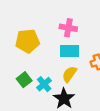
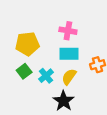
green square: (24, 80) -> (24, 71), moved
cyan cross: (44, 84) -> (46, 76), moved

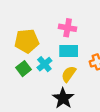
cyan cross: (46, 76) -> (44, 64), moved

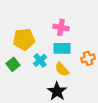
green square: (24, 69) -> (13, 64), moved
yellow semicircle: (69, 74) -> (62, 69), turned -77

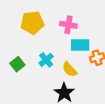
yellow pentagon: (24, 39) -> (32, 23), moved
cyan rectangle: (62, 48) -> (80, 45), moved

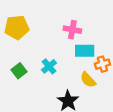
yellow pentagon: (32, 23) -> (17, 27), moved
yellow semicircle: (70, 69) -> (88, 80), moved

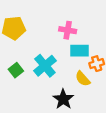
cyan cross: (49, 66) -> (45, 66), size x1.5

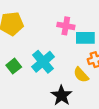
cyan rectangle: (79, 51) -> (85, 38), moved

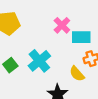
pink cross: (66, 26) -> (62, 25), turned 35

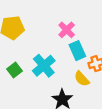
cyan rectangle: (81, 37) -> (77, 51), moved, turned 66

